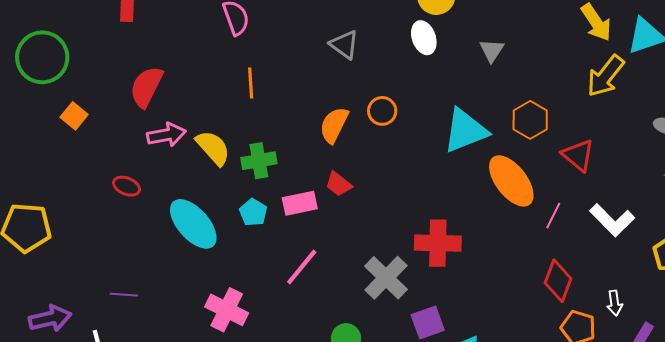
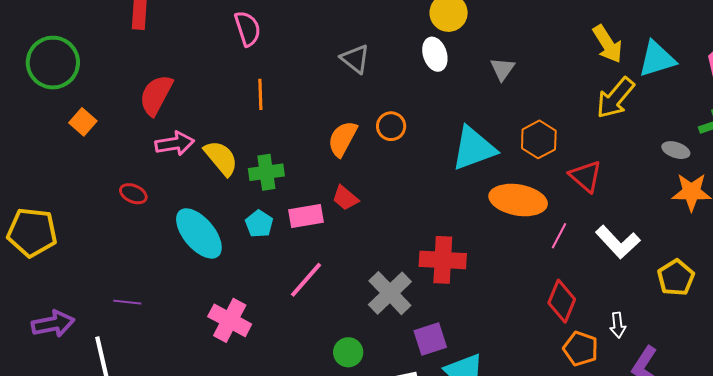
orange ellipse: (511, 181) -> (518, 200), turned -44

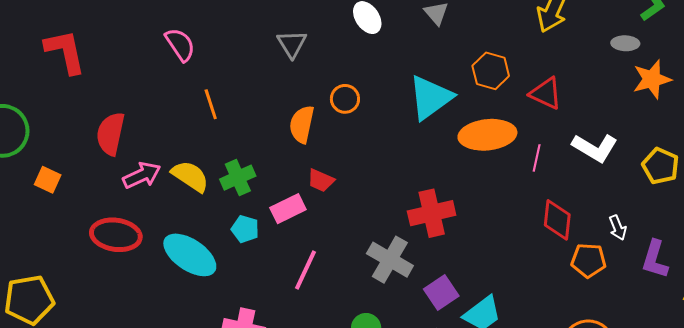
gray triangle: (355, 59) -> (292, 44), turned 36
red ellipse: (133, 194) -> (116, 235), size x1.8

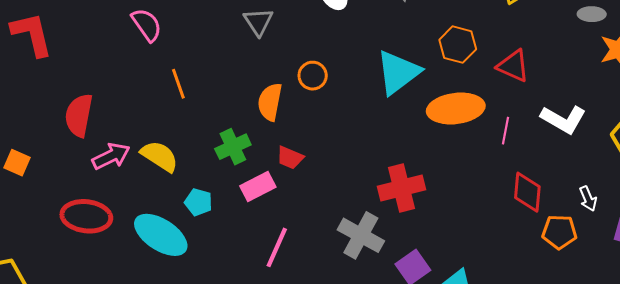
green cross: (238, 178) -> (233, 147), moved
cyan pentagon: (245, 229) -> (198, 202), moved

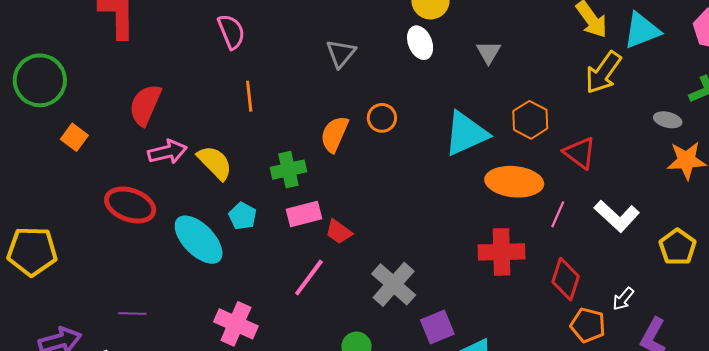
red trapezoid: (290, 158) -> (339, 232), moved
red cross: (402, 188) -> (502, 252), moved
white arrow: (588, 199) -> (623, 299), turned 50

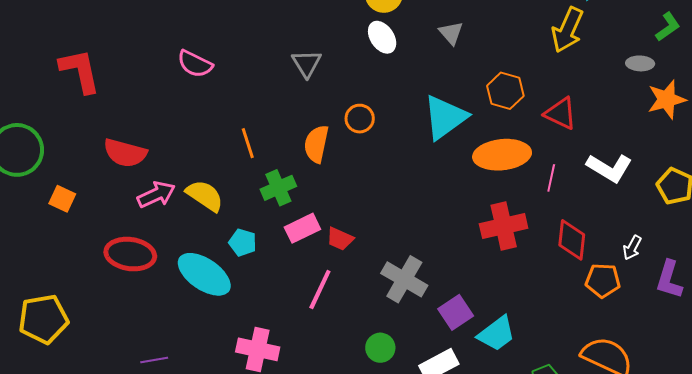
pink semicircle: (231, 32) -> (195, 64), turned 150
orange line: (249, 96) -> (248, 143), moved
red semicircle: (145, 105) -> (125, 153), turned -87

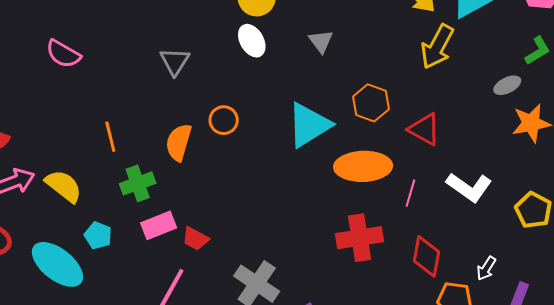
gray ellipse: (640, 63) -> (507, 85), turned -32

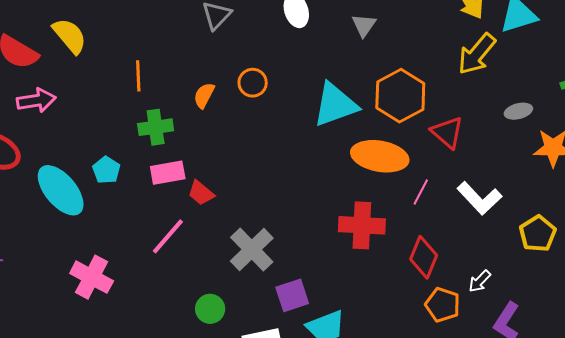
gray ellipse: (507, 85) -> (518, 111), moved
orange hexagon: (371, 103) -> (400, 96), size x1.4
orange semicircle: (179, 142) -> (204, 95), size x0.7
yellow semicircle: (64, 186) -> (70, 36), moved

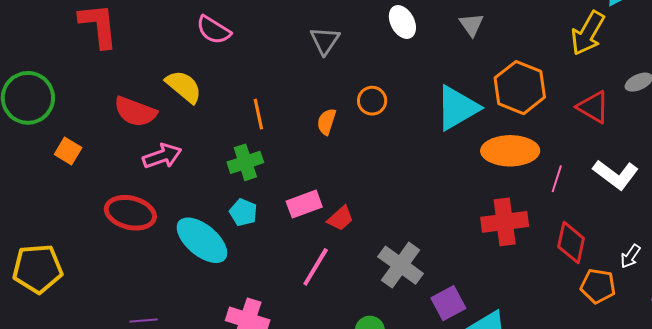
green cross: (156, 127) -> (245, 162), moved
red triangle: (447, 132) -> (593, 107), moved
red trapezoid: (201, 193) -> (341, 218), turned -72

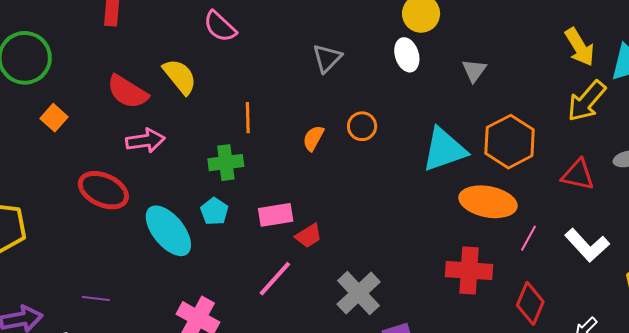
red triangle: (593, 107) -> (578, 175), turned -30

